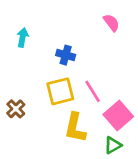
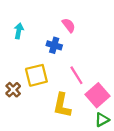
pink semicircle: (111, 23) -> (69, 25), moved
yellow square: (60, 91) -> (36, 75), moved
green triangle: (113, 145) -> (102, 120), moved

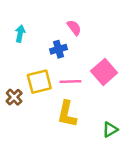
blue cross: (54, 45) -> (59, 49), turned -32
pink line: (76, 75) -> (70, 82), moved, turned -60
pink square: (98, 95) -> (104, 72), moved

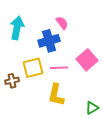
cyan arrow: (20, 34) -> (17, 28), size x1.6
blue cross: (59, 49) -> (49, 41), size x1.5
brown cross: (14, 97) -> (12, 81), turned 32

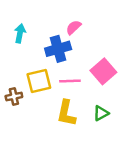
pink semicircle: (62, 23) -> (74, 27), turned -96
cyan arrow: (17, 28) -> (20, 33), size x0.7
green triangle: (92, 108) -> (101, 113), moved

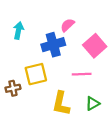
pink square: (103, 71) -> (95, 46), moved
pink line: (70, 81) -> (82, 74), moved

